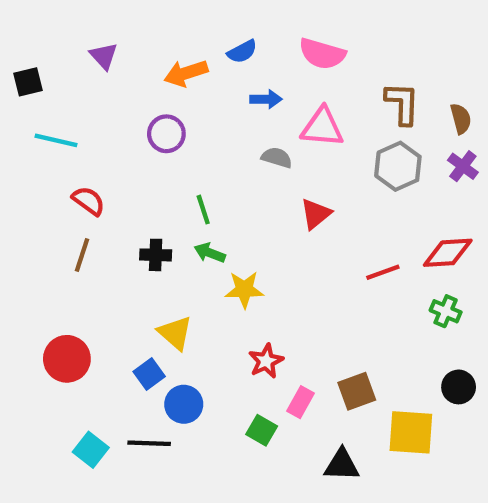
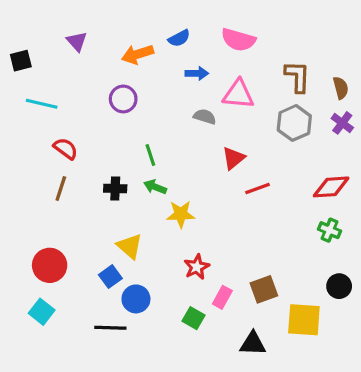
red line: (383, 272) -> (258, 189), moved
cyan square: (91, 450) -> (42, 312), moved

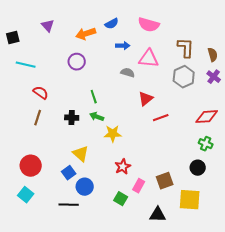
black circle: (339, 286) -> (198, 168), moved

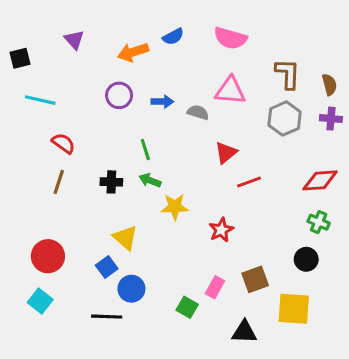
blue arrow: (123, 46) -> (162, 102), moved
purple cross: (214, 77) -> (331, 119), turned -32
red star: (123, 167) -> (221, 230), moved

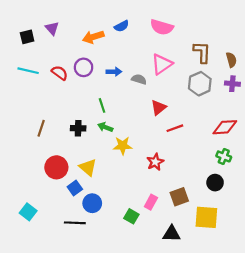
black square: (20, 58) -> (27, 37), moved
pink triangle: (230, 91) -> (162, 64), turned -40
red semicircle: (63, 143) -> (60, 73), moved
red circle: (48, 256) -> (56, 167), moved

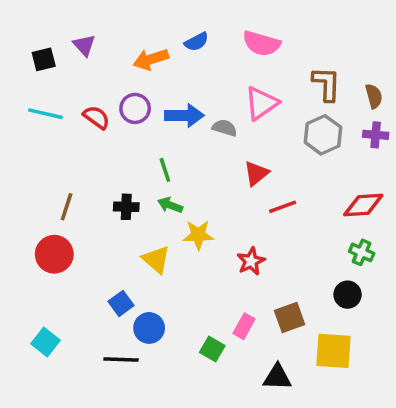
blue arrow: (114, 72) -> (184, 115), size x1.5
red circle: (56, 167) -> (54, 254), moved
yellow triangle: (88, 167) -> (156, 259), moved

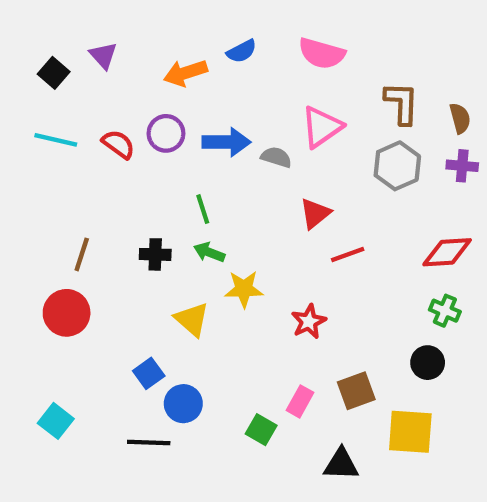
black square: (44, 59) -> (54, 73), turned -35

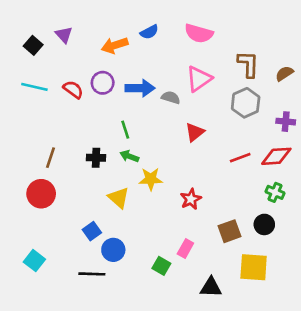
brown semicircle: (460, 118) -> (284, 73), turned -108
purple cross: (462, 166) -> (286, 122), moved
red line: (348, 254) -> (240, 158), moved
brown square: (356, 391) -> (230, 231), moved

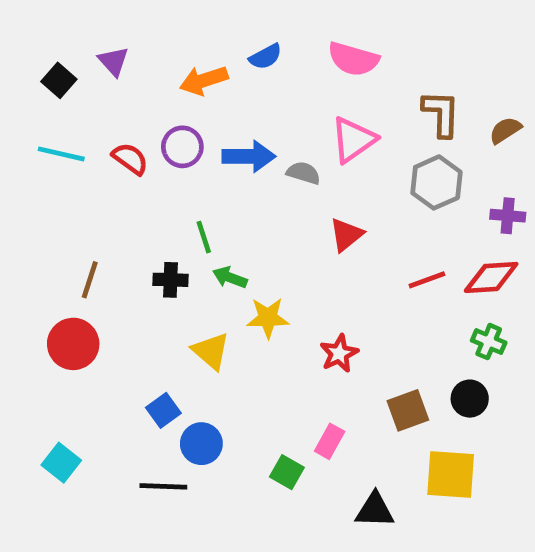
green line: (125, 130) -> (204, 237), moved

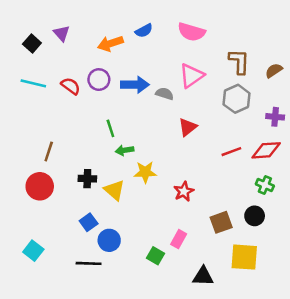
green arrow: (230, 277) -> (125, 150), turned -30
black cross: (171, 280) -> (87, 179), moved

